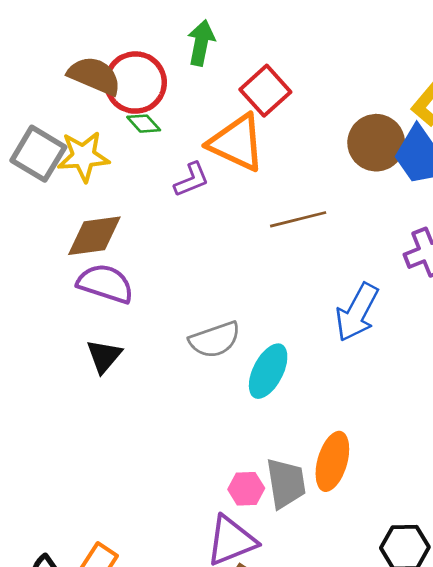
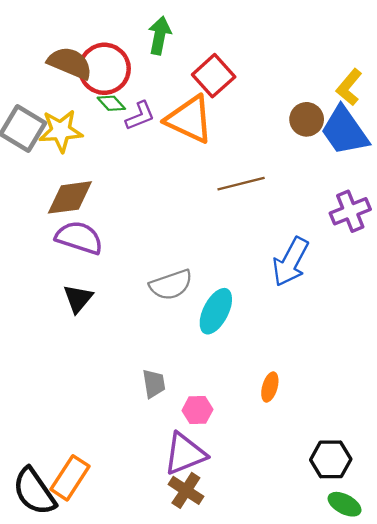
brown circle: (376, 143) -> (307, 119), size x0.7
purple L-shape: (191, 180) -> (140, 116), moved
orange ellipse: (332, 461) -> (270, 387), size x0.6
gray trapezoid: (286, 483) -> (154, 384), moved, size x0.7

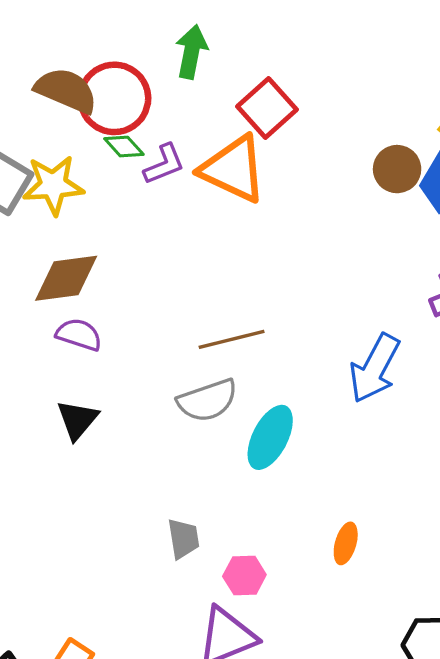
brown line: (241, 184) -> (232, 339), moved
purple semicircle: (79, 238) -> (79, 335), size x0.7

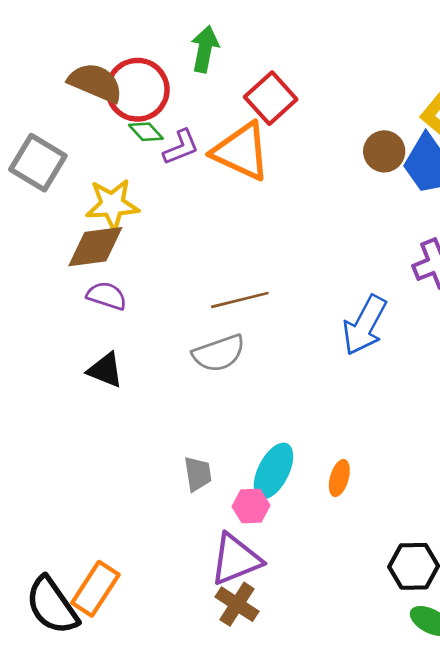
yellow star: (53, 185) -> (112, 205), moved
black triangle: (77, 420) -> (105, 370), turned -48
cyan ellipse: (270, 437) -> (273, 471), moved

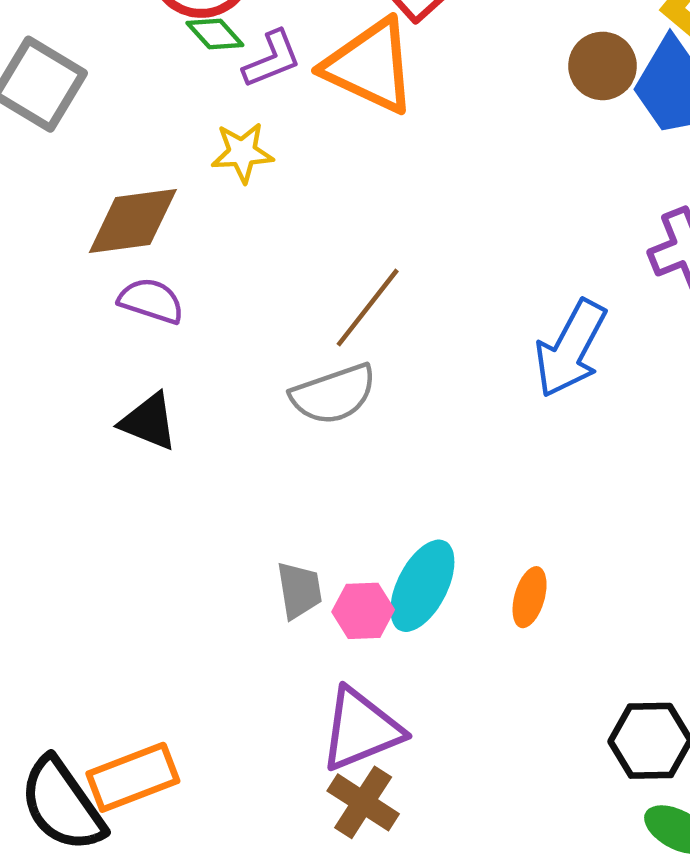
yellow star: (112, 205) -> (242, 153), moved, size x0.7
brown line: (240, 300) -> (368, 308), turned -38
pink hexagon: (251, 506) -> (363, 611), moved
orange rectangle: (95, 589) -> (133, 777), turned 36

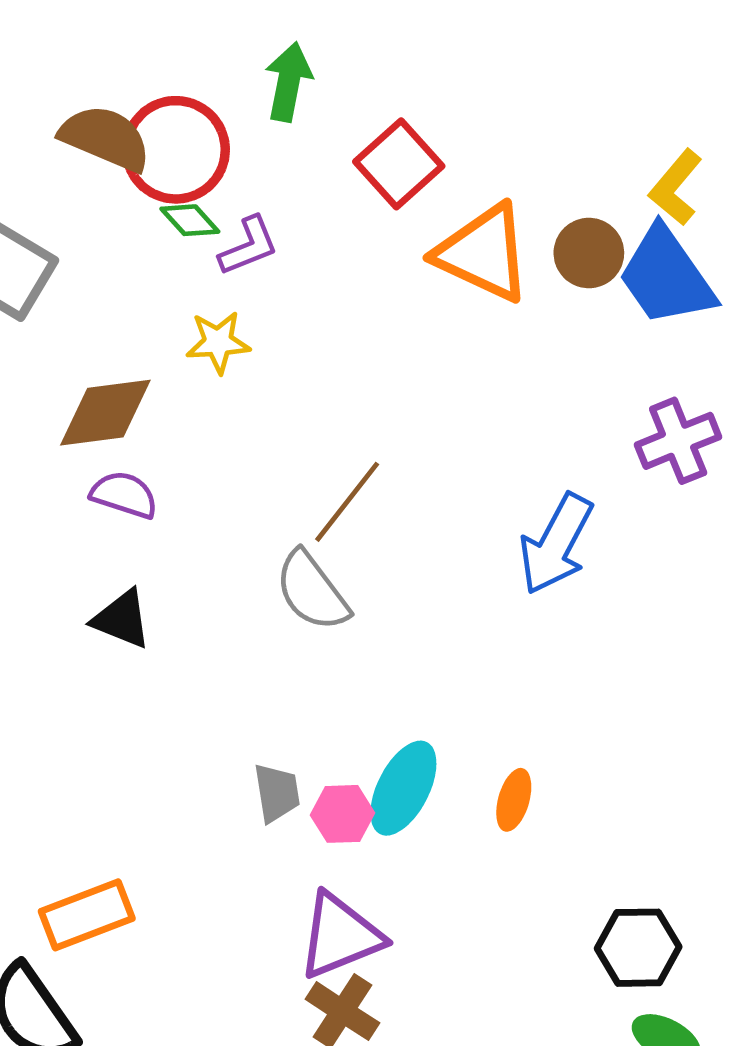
orange triangle: (370, 66) -> (483, 253), moved
gray semicircle: (333, 394) -> (312, 591), turned 72
orange rectangle: (133, 777) -> (87, 915), moved

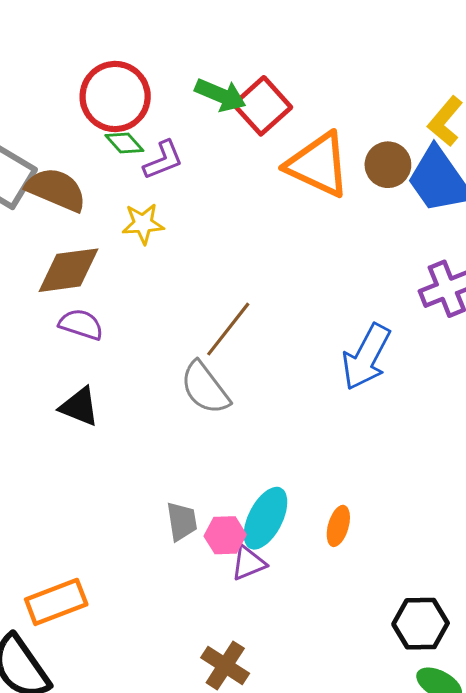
green arrow: (288, 82) -> (221, 95), moved, turned 102
brown semicircle: (105, 138) -> (56, 190), moved
purple triangle: (340, 936) -> (248, 563), moved, size x0.6

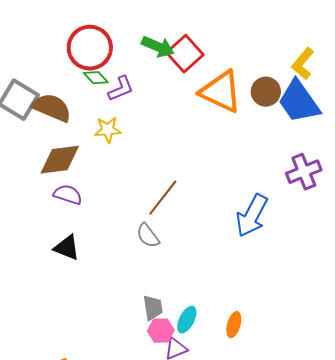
gray semicircle: (205, 388) -> (148, 236), size x0.7
cyan ellipse: (265, 518) -> (187, 320), size x0.7
gray trapezoid: (182, 521) -> (153, 308), moved

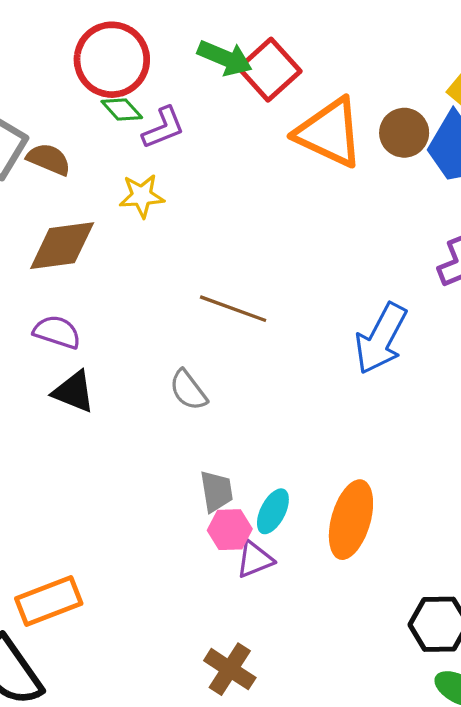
brown semicircle: (52, 108) -> (49, 159), size x0.7
purple semicircle: (68, 195) -> (57, 332), moved
brown line: (163, 198) -> (233, 309), turned 72
gray semicircle: (148, 236) -> (188, 390), moved
orange ellipse: (234, 325) -> (351, 520), size x1.8

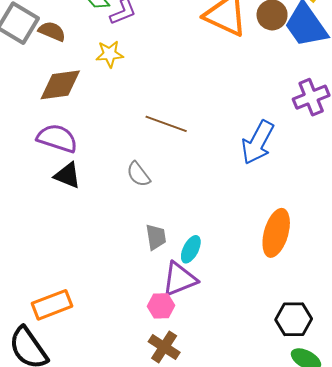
purple semicircle: (57, 332) -> (57, 138), size x1.4
orange ellipse: (351, 520) -> (276, 233), moved
pink hexagon: (230, 530) -> (161, 306), moved
purple triangle: (255, 559) -> (180, 279), size x1.5

